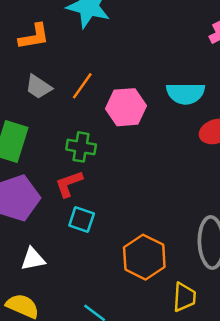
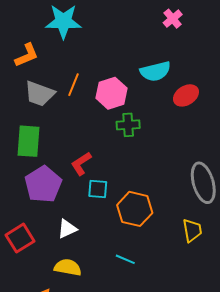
gray trapezoid: (38, 87) -> (39, 94), size x1.4
green cross: (81, 147) -> (128, 125), moved
orange hexagon: (144, 257) -> (135, 209), moved

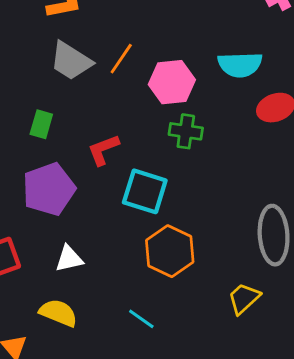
green rectangle: (29, 141) -> (41, 124), size x0.6
red L-shape: (81, 163) -> (103, 150), moved
cyan square: (98, 189) -> (145, 191), moved, size x1.5
yellow trapezoid: (192, 230) -> (244, 298), turned -135

